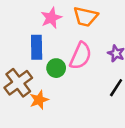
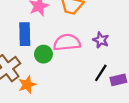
pink semicircle: (81, 56) -> (67, 42), turned -120

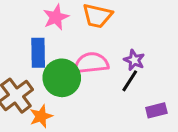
green circle: (43, 54) -> (62, 78), size x1.6
black line: (101, 73) -> (130, 81), moved

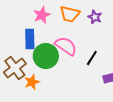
purple star: (134, 60) -> (95, 17), moved
pink semicircle: (91, 63) -> (66, 46), turned 40

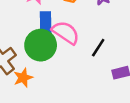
blue rectangle: (30, 39) -> (46, 24), moved

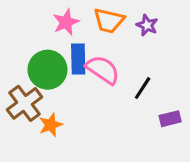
green circle: (41, 45) -> (48, 70), moved

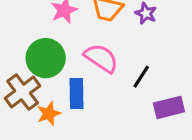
blue rectangle: (78, 59) -> (76, 94), moved
purple rectangle: (170, 119) -> (169, 107), size x1.4

